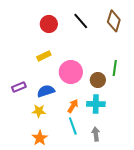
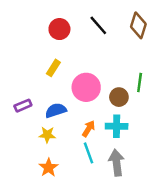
yellow rectangle: (44, 56) -> (53, 68), turned -32
gray arrow: (96, 134) -> (117, 163), size x1.5

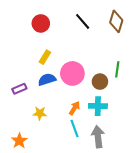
red circle: (59, 29) -> (41, 23), moved
blue semicircle: (56, 110) -> (47, 80), moved
orange star: (48, 168) -> (19, 141), moved

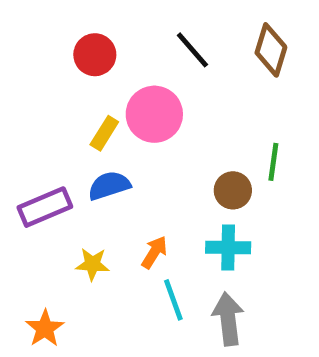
pink circle: (72, 73) -> (154, 114), moved
purple rectangle: (19, 89) -> (45, 207), size x1.5
orange arrow: (74, 108) -> (154, 252), moved

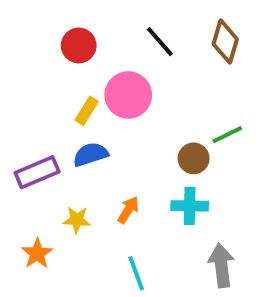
green line: (273, 162) -> (227, 135), turned 56
cyan line: (173, 300) -> (136, 273), moved
gray arrow: (228, 319) -> (221, 265), moved
orange star: (45, 328) -> (37, 253), moved

